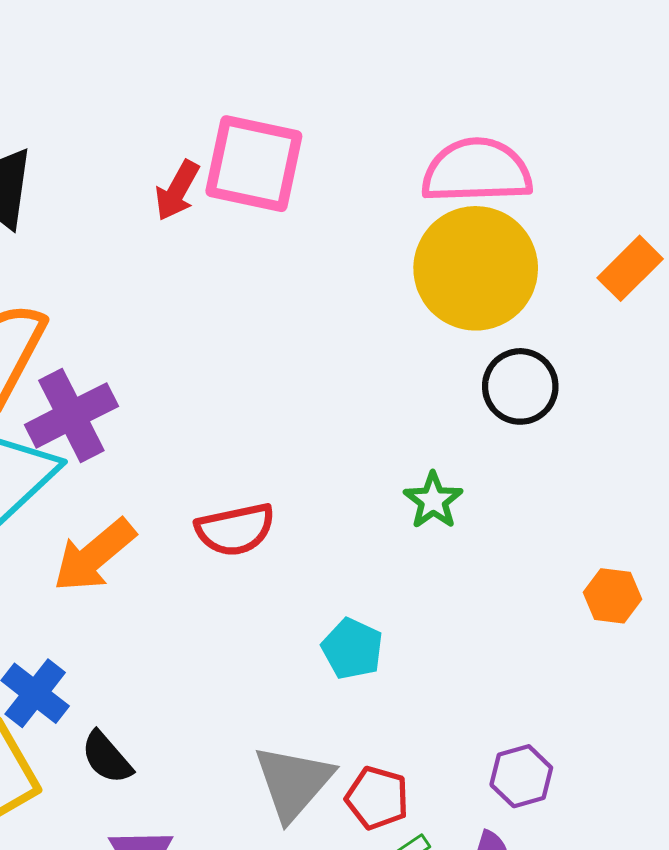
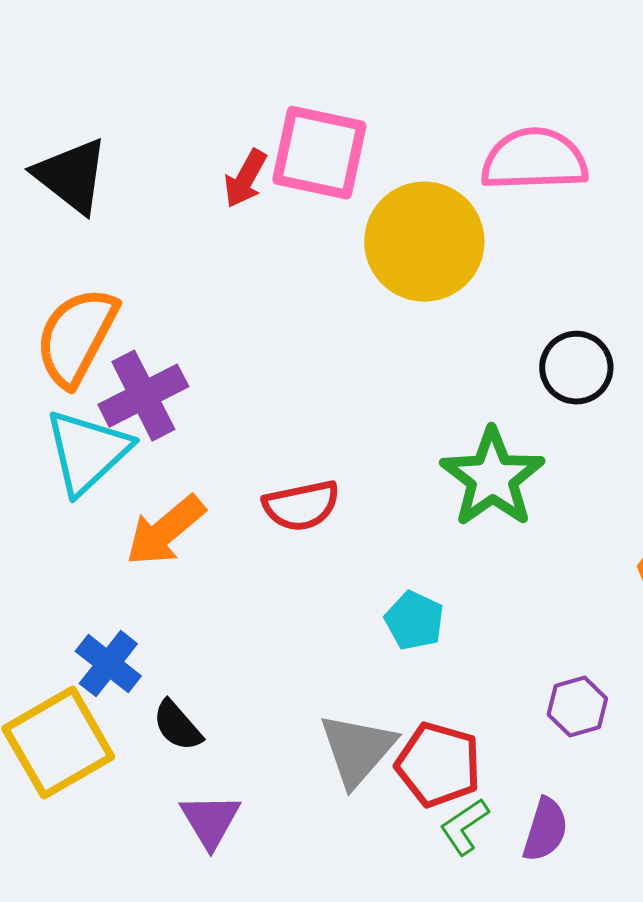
yellow circle: (476, 268) -> (424, 242), moved
green star: (433, 500) -> (492, 478), size x1.8
purple hexagon: (521, 776) -> (577, 707), moved
red pentagon: (377, 798) -> (438, 765), size x1.4

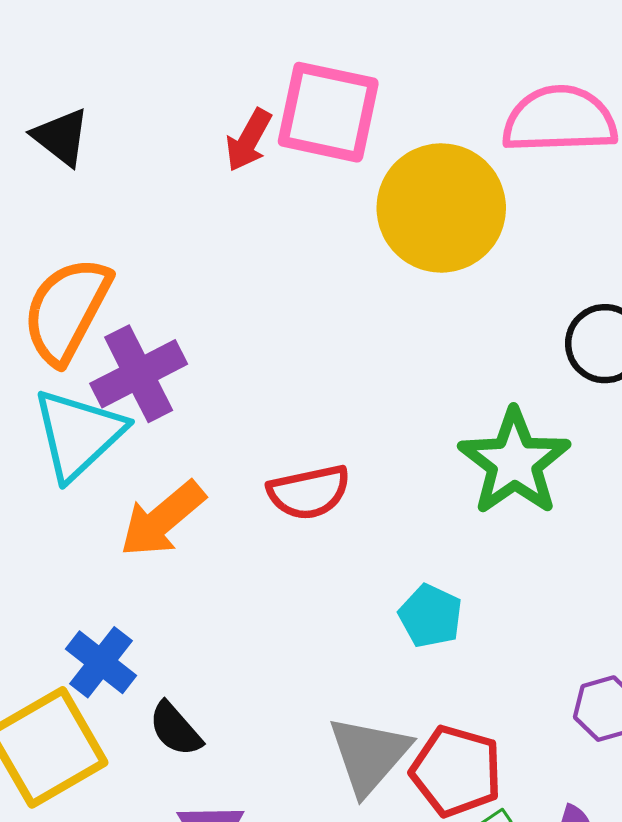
black triangle: (71, 176) -> (61, 137), size x0.7

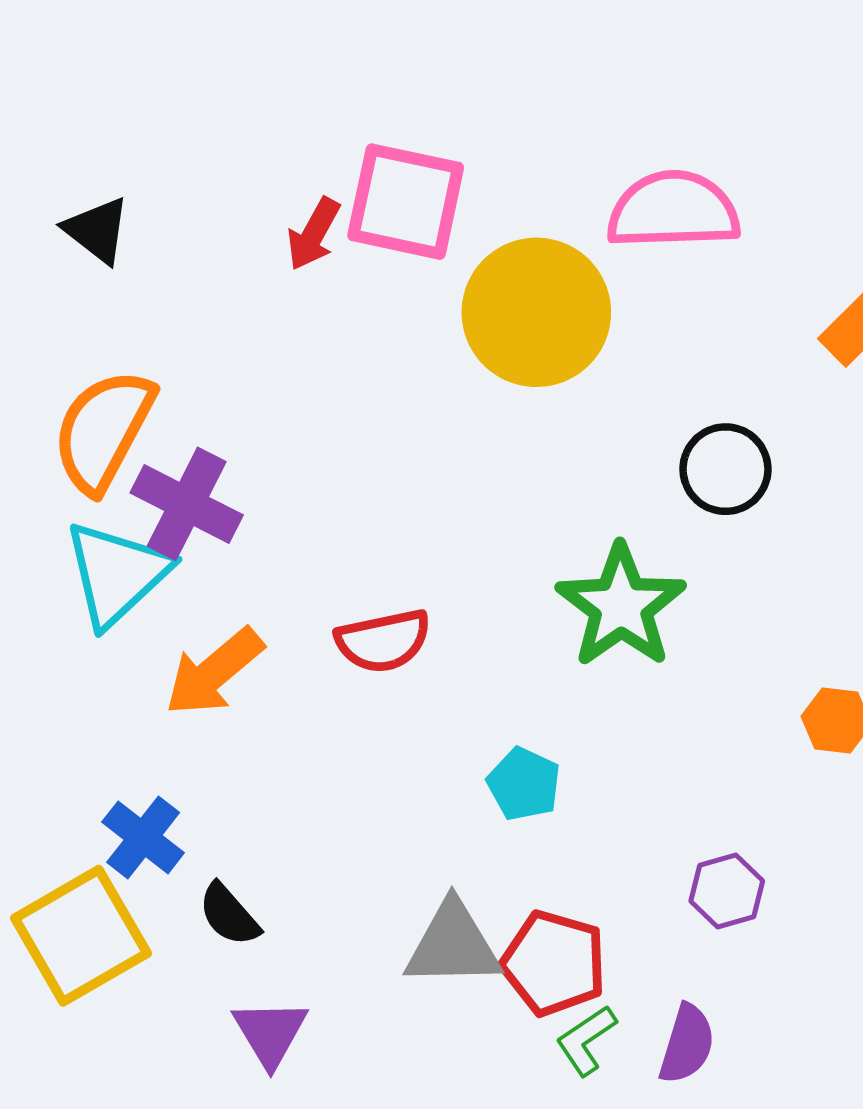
purple cross: (139, 374) -> (187, 504), turned -36
gray triangle: (369, 755) -> (453, 944), turned 48

